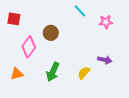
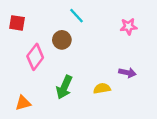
cyan line: (80, 11) -> (76, 16), moved
yellow semicircle: (84, 73) -> (102, 88), turned 40
orange triangle: (17, 74) -> (23, 103), moved

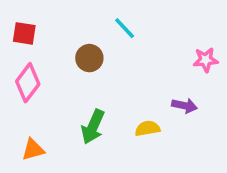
cyan line: (76, 16) -> (125, 28), moved
pink star: (129, 27) -> (206, 60), moved
pink diamond: (35, 57) -> (28, 83), moved

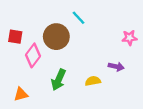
red square: (24, 33) -> (15, 37), moved
brown circle: (89, 58) -> (56, 37), size x1.5
pink diamond: (28, 83) -> (33, 55), moved

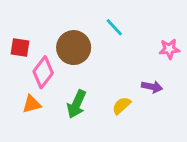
cyan line: (78, 18) -> (114, 27), moved
yellow semicircle: (93, 81) -> (121, 106), turned -32
orange triangle: (21, 94) -> (32, 104), moved

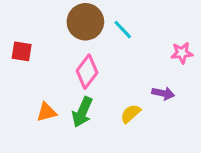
brown circle: (74, 48) -> (85, 22), moved
pink diamond: (43, 72) -> (87, 72), moved
orange triangle: (32, 104) -> (46, 112), moved

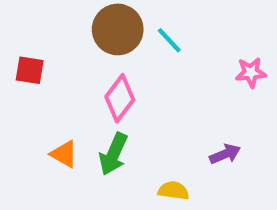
purple arrow: (163, 93) -> (225, 154), moved, turned -35
orange triangle: (46, 112) -> (64, 154), turned 45
yellow semicircle: (131, 114) -> (174, 191), moved, turned 50

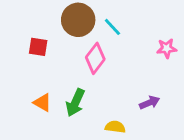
red square: (30, 70) -> (38, 47), moved
pink diamond: (120, 98) -> (95, 58), moved

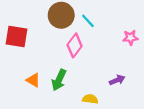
red square: (38, 47) -> (16, 36), moved, size x1.5

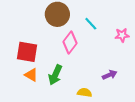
cyan line: (88, 21) -> (91, 24), moved
red square: (16, 36) -> (27, 52), moved

